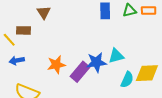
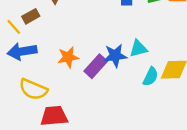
brown rectangle: (24, 30) -> (31, 16), turned -32
blue arrow: (17, 61) -> (22, 51), size x1.6

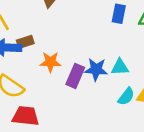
brown rectangle: (31, 16) -> (25, 42), moved
purple rectangle: (96, 66) -> (75, 76), turned -30

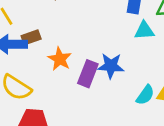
orange star: (50, 62) -> (60, 59), turned 30
cyan triangle: (120, 67) -> (144, 31), moved

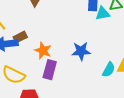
cyan triangle: (144, 31) -> (103, 14), moved
purple rectangle: (88, 74) -> (50, 70), moved

